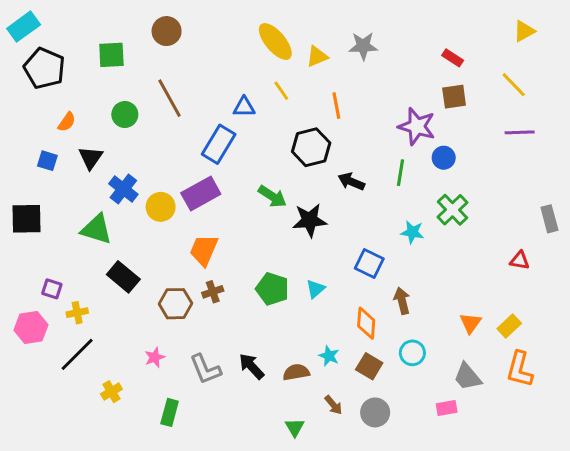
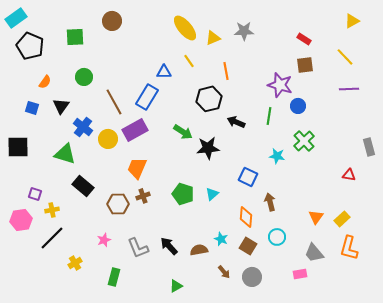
brown line: (170, 98) -> (114, 102), moved
green triangle: (295, 427) -> (176, 286), moved, turned 32

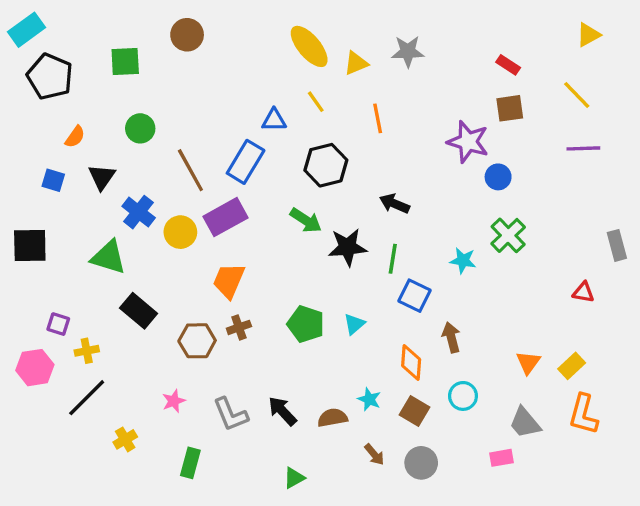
black hexagon: (209, 99) -> (326, 165), moved
green line: (269, 116) -> (393, 259), moved

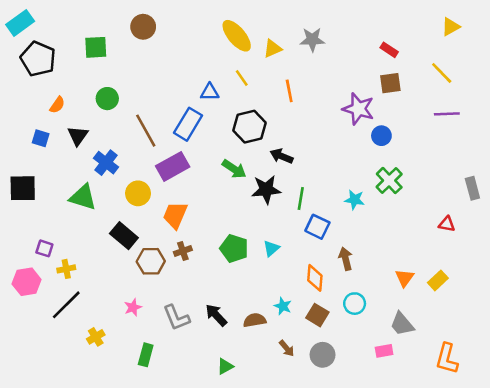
black arrow: (394, 204) -> (282, 156), moved
yellow circle: (180, 232) -> (138, 193), moved
black rectangle: (139, 311) -> (124, 236), moved
orange L-shape: (583, 414) -> (447, 359), moved

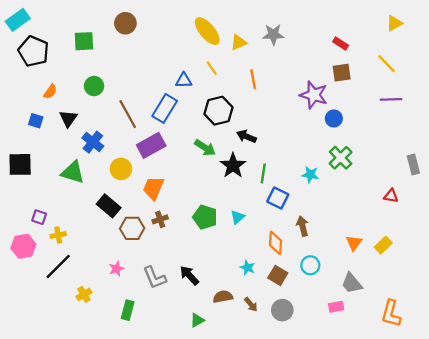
black star: (266, 190) -> (233, 166), turned -30
brown semicircle: (255, 320) -> (223, 297), moved

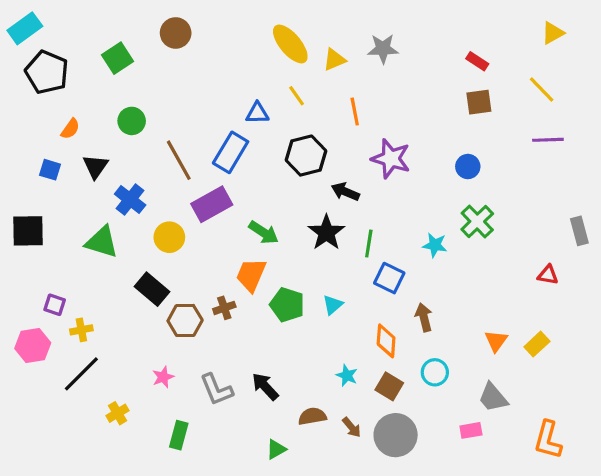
green square: (84, 41) -> (117, 58), turned -30
purple star: (314, 95) -> (391, 159), moved
green arrow: (205, 148) -> (264, 232), moved
orange trapezoid: (153, 188) -> (251, 275), moved
gray circle: (282, 310) -> (396, 435), size x1.4

